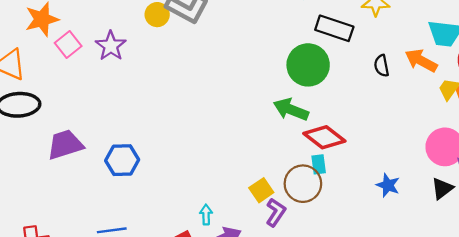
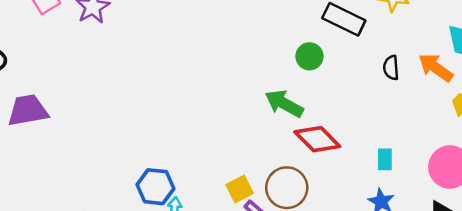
green circle: (308, 65) -> (309, 56), size x0.6
blue hexagon: (122, 160) -> (155, 187), moved
cyan rectangle: (319, 164) -> (385, 159), moved

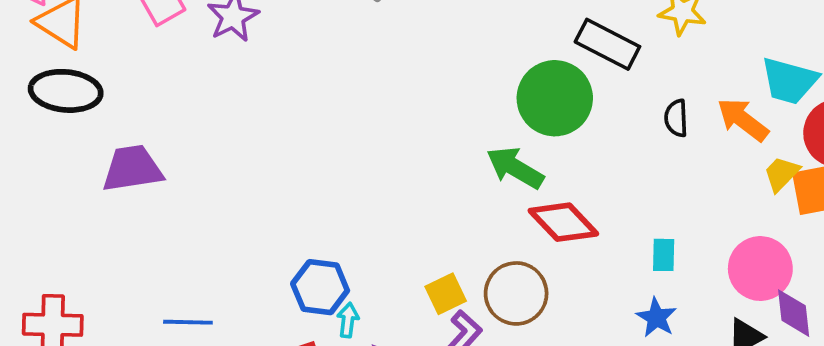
green circle: (309, 56) -> (555, 98), size x1.8

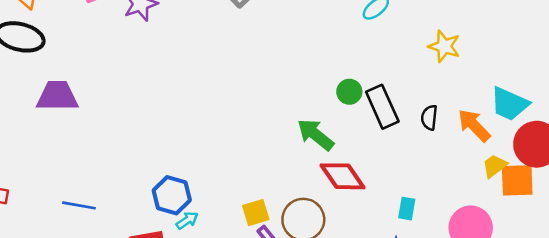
black rectangle: (607, 44) -> (382, 107), moved, turned 30
green circle: (555, 98) -> (349, 92), size x0.5
cyan arrow: (348, 320) -> (187, 220), turned 40

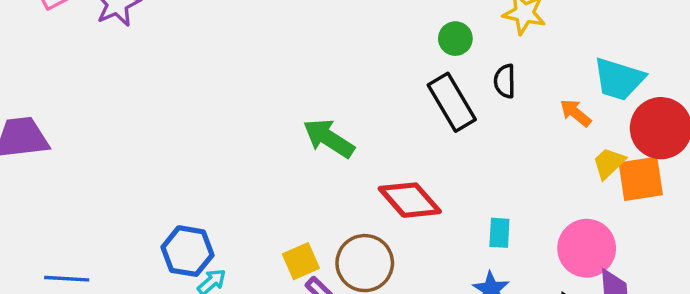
green circle: (349, 92) -> (455, 39), moved
black semicircle: (429, 118) -> (505, 81), moved
orange arrow: (474, 125) -> (575, 113), size x0.7
green arrow: (315, 135) -> (329, 138), moved

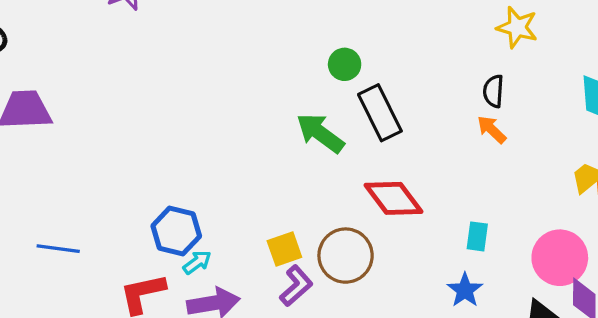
green circle: (455, 39) -> (345, 64), moved
black rectangle: (452, 102) -> (380, 113), moved
orange arrow: (575, 113) -> (492, 129), moved

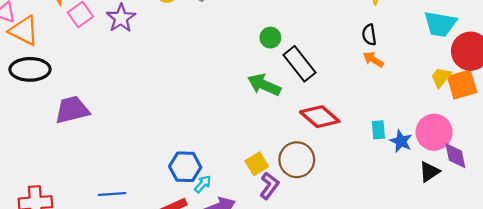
blue star: (465, 290) -> (401, 141), moved

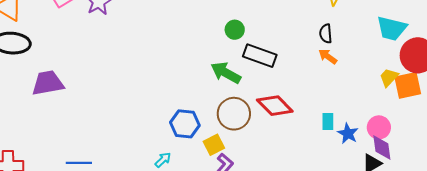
black rectangle: (300, 64) -> (260, 56), turned -36
pink circle: (434, 132) -> (379, 127), size x0.7
purple diamond: (455, 156) -> (382, 147), moved
brown circle: (297, 160) -> (234, 114), moved
blue hexagon: (185, 167) -> (185, 124), moved

